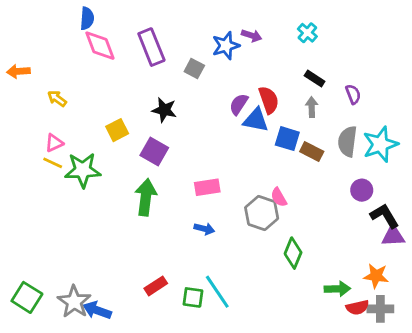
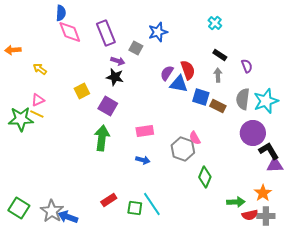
purple arrow: (252, 36) -> (118, 61), moved
green star: (83, 170) -> (21, 119), moved
purple circle: (362, 190) -> (253, 133), size x1.6
orange star: (376, 276) -> (263, 193), turned 30

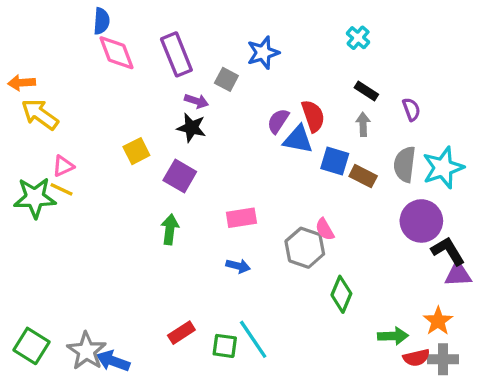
yellow arrow: (40, 69) -> (40, 114), moved, size x1.6
green arrow: (102, 138) -> (170, 229), size x0.7

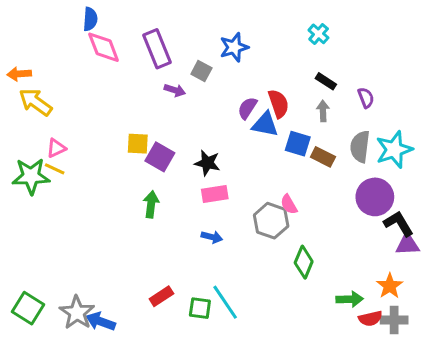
black star: (191, 128) -> (207, 163), moved
yellow square: (136, 151) -> (138, 144), moved, turned 30

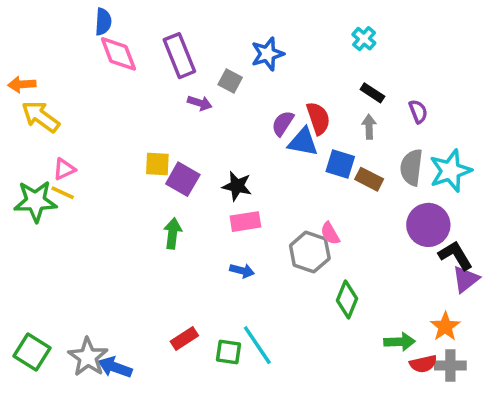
purple triangle: (407, 244) -> (466, 279), turned -35

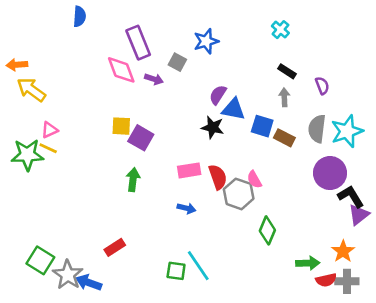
pink diamond: (118, 54) -> (121, 70), moved
red semicircle: (318, 118) -> (218, 177), moved
black star: (237, 186) -> (213, 127), moved
red rectangle: (184, 338) -> (115, 247), moved
green square: (32, 352) -> (40, 260), moved

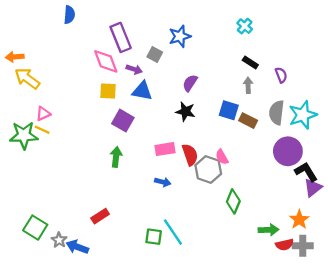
blue triangle: (233, 109) -> (142, 91), moved
yellow square: (121, 126) -> (108, 91), moved
gray star: (68, 275) -> (59, 240), size x0.6

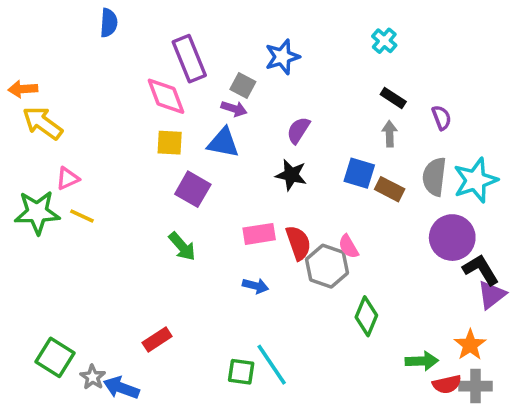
purple arrow: (134, 69) -> (234, 109), moved
yellow line: (42, 130) -> (82, 216), moved
green arrow: (116, 157) -> (182, 246), turned 132

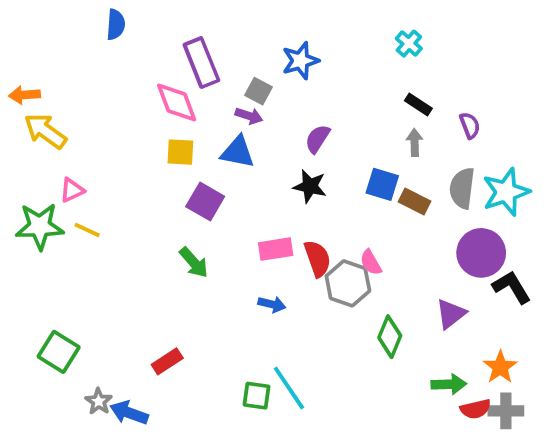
purple triangle: (492, 295) -> (451, 314), moved
green square: (55, 357) -> (59, 352), moved

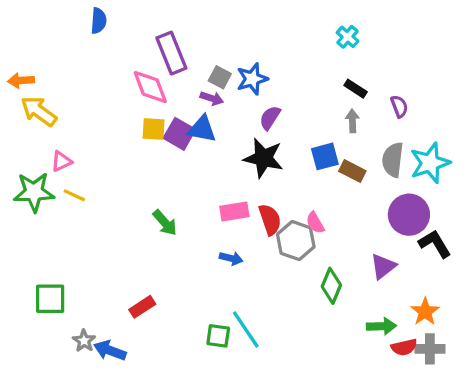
blue star: (300, 61) -> (252, 79), moved
blue square: (382, 184) -> (325, 156), turned -32
black star: (310, 186) -> (263, 158), size x1.4
purple square: (205, 202) -> (179, 134), moved
green square: (59, 352) -> (50, 299), turned -32

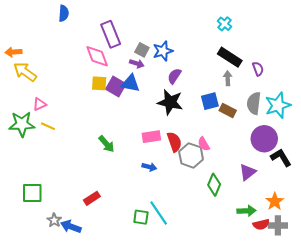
black rectangle: (356, 89) -> (230, 57), size x1.6

